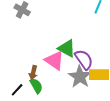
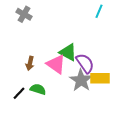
brown arrow: (33, 73) -> (30, 63), moved
green semicircle: (36, 86) -> (38, 89), turned -42

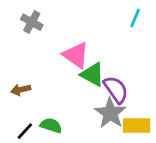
brown arrow: (30, 63) -> (21, 90), moved, turned 64
pink triangle: (56, 64) -> (76, 55), moved
yellow rectangle: (100, 78) -> (137, 125), moved

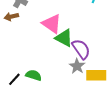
brown arrow: (21, 90) -> (11, 17), moved
gray star: (110, 113) -> (77, 66), size x0.7

